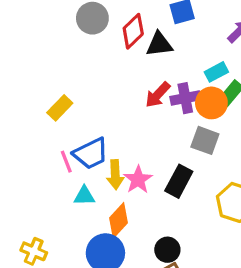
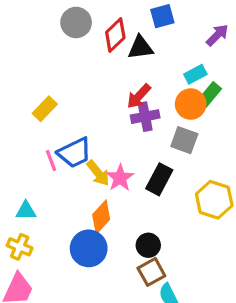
purple cross: (185, 98) -> (145, 117), moved
yellow arrow: (115, 175) -> (98, 173), turned -36
cyan triangle: (84, 196) -> (26, 211), moved

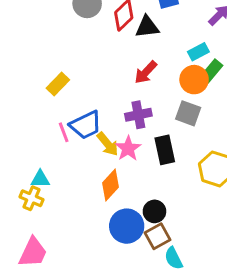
purple cross: (145, 117) -> (138, 115), moved
black rectangle: (159, 179) -> (165, 150), turned -40
yellow cross: (20, 247) -> (31, 198), moved
blue circle: (89, 248) -> (127, 226), moved

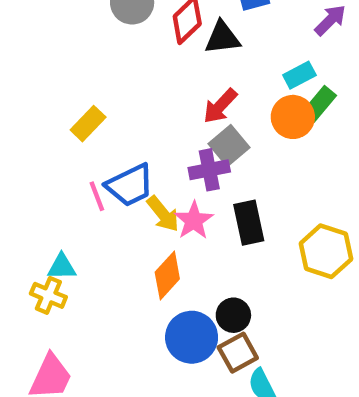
gray square: (188, 113) -> (229, 146), moved, turned 30

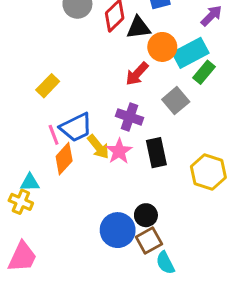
cyan rectangle: (299, 75) -> (191, 53), size x1.6
orange circle: (293, 117) -> (162, 47), moved
gray square: (229, 146) -> (176, 101), moved
purple cross: (209, 170) -> (130, 117), turned 30
orange diamond: (167, 276) -> (64, 159), moved

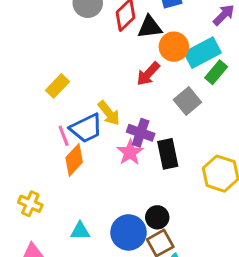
purple cross: (130, 117) -> (141, 133), moved
yellow arrow: (98, 147) -> (109, 113), moved
cyan triangle: (30, 182) -> (80, 231), moved

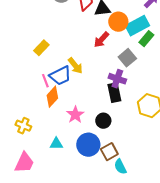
purple cross: (141, 133) -> (117, 79), moved
pink star: (130, 152) -> (75, 115), moved
black circle: (157, 217) -> (103, 121), moved

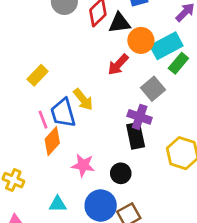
blue trapezoid: (60, 76) -> (63, 113), turned 100
pink star: (75, 115) -> (83, 165), turned -30

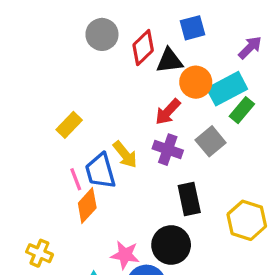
purple cross: (140, 117) -> (168, 150), moved
pink star: (83, 165) -> (125, 255), moved
black circle: (121, 173) -> (171, 245), size x1.5

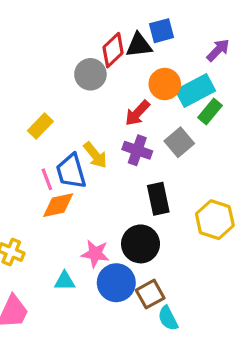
gray circle: (102, 34) -> (90, 74), moved
black triangle: (169, 61) -> (139, 45), moved
orange diamond: (87, 206) -> (58, 205), turned 36

